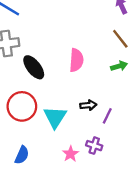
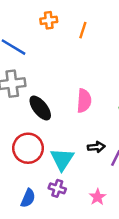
purple cross: (94, 146) -> (57, 188), moved
pink star: (70, 154) -> (97, 197), moved

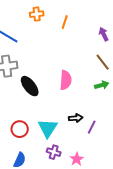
red circle: (28, 148) -> (20, 129), moved, size x0.7
purple cross: (57, 188) -> (54, 152), moved

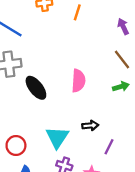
purple line: (92, 127) -> (109, 147), moved
red circle: (20, 129) -> (16, 146), moved

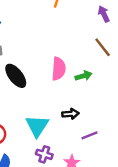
green arrow: (121, 87) -> (84, 76), moved
purple line: (109, 147) -> (89, 135), turned 42

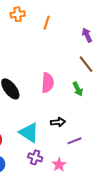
green arrow: (84, 76) -> (78, 89), moved, turned 80
cyan triangle: (37, 126) -> (29, 132), turned -30

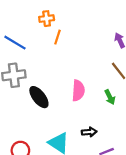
orange line: (47, 23) -> (57, 37), moved

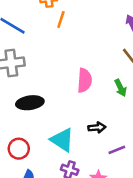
black ellipse: (39, 97) -> (30, 103), moved, turned -60

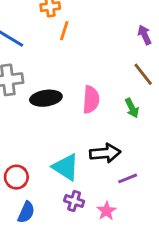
black ellipse: (30, 103) -> (46, 98), moved
black arrow: (97, 128) -> (105, 153), size x1.5

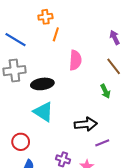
pink semicircle: (91, 100) -> (75, 60), moved
cyan triangle: (66, 167) -> (43, 112), moved

